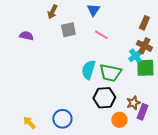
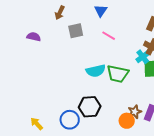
cyan semicircle: (88, 70) -> (96, 71), turned -120
black hexagon: (104, 98) -> (90, 107), moved
brown star: (133, 103) -> (135, 112), moved

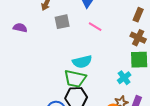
cyan cross: (143, 57) -> (124, 78), moved
green trapezoid: (118, 74) -> (75, 79), moved

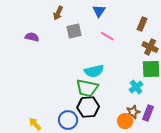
brown rectangle: (138, 15) -> (142, 24), moved

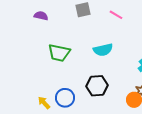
green trapezoid: (87, 88) -> (59, 53), moved
blue circle: (68, 120) -> (65, 98), moved

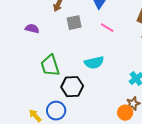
green trapezoid: (59, 53) -> (50, 66), turned 60
black hexagon: (97, 86) -> (72, 87), moved

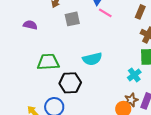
pink line: (107, 28) -> (105, 13), moved
green trapezoid: (50, 66) -> (48, 62), turned 105

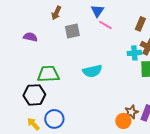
cyan cross: (134, 75) -> (134, 53), moved, turned 32
black hexagon: (70, 83) -> (34, 95), moved

